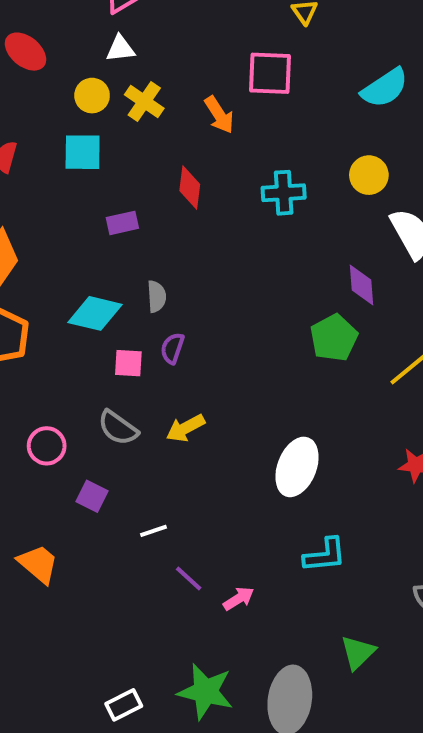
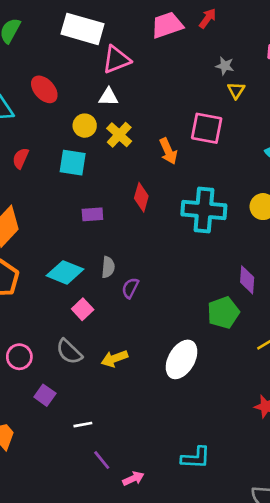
cyan cross: (284, 193) -> (204, 210), size x1.5
purple semicircle: (172, 348) -> (130, 288), moved
pink square: (128, 363) -> (83, 309), turned 35
white ellipse: (297, 467) -> (182, 359), moved

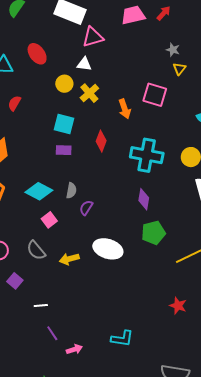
cyan square: (73, 163) -> (64, 124), moved
purple diamond: (247, 280) -> (144, 199), moved
white ellipse: (182, 359) -> (108, 249), moved, turned 72

